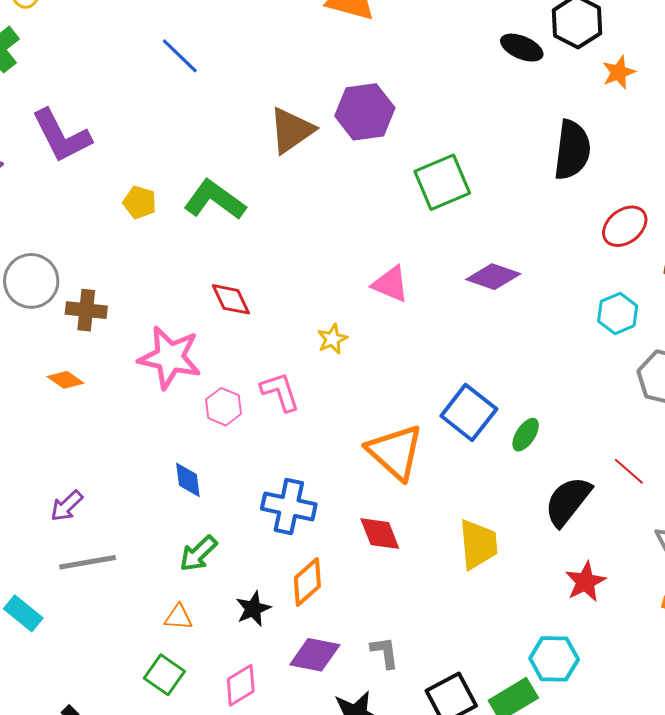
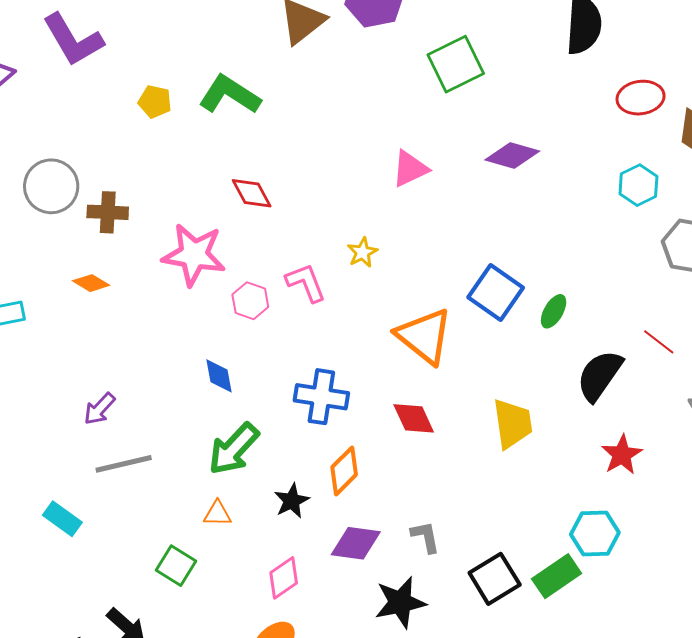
red ellipse: (625, 226) -> (641, 98), turned 33
pink triangle: (391, 284) -> (410, 169), turned -45
yellow star: (332, 339) -> (362, 252), moved
green arrow: (198, 554) -> (234, 449), size x1.4
green square: (164, 675) -> (176, 566), moved

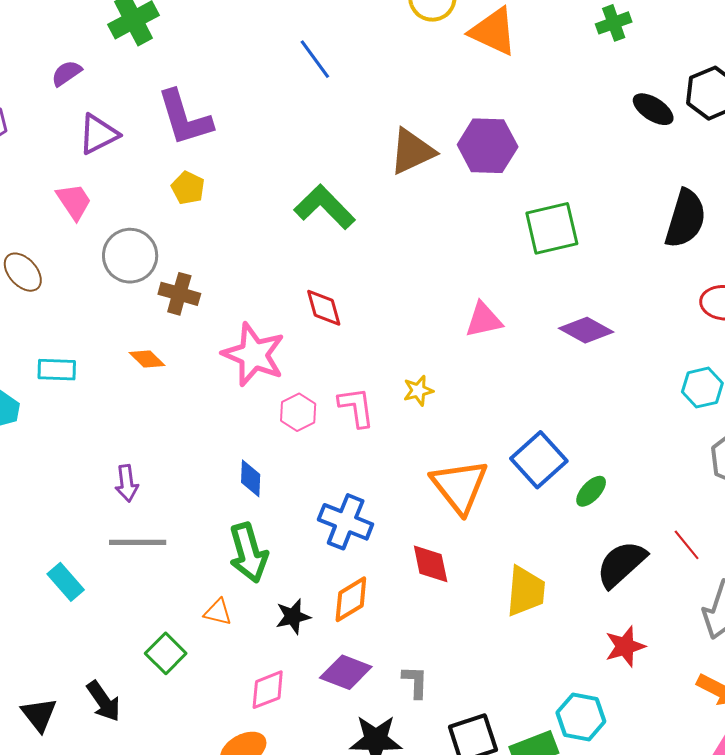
yellow pentagon: (155, 102) -> (188, 188), moved
purple arrow: (100, 409) -> (127, 483), turned -63
green arrow: (234, 449) -> (248, 553), turned -72

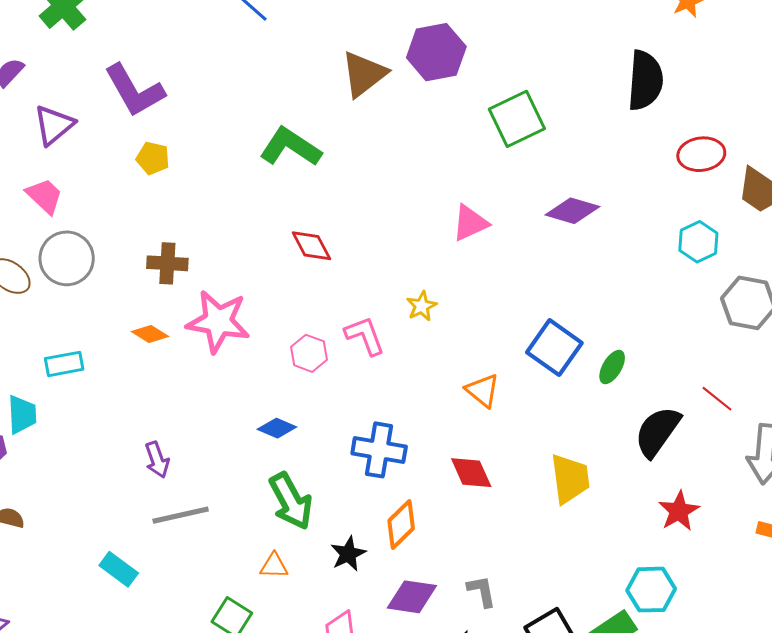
gray circle: (130, 256) -> (67, 258), moved
pink star: (254, 355) -> (218, 321), moved
blue diamond: (251, 478) -> (277, 428), turned -57
orange triangle: (460, 486) -> (483, 390), size x0.6

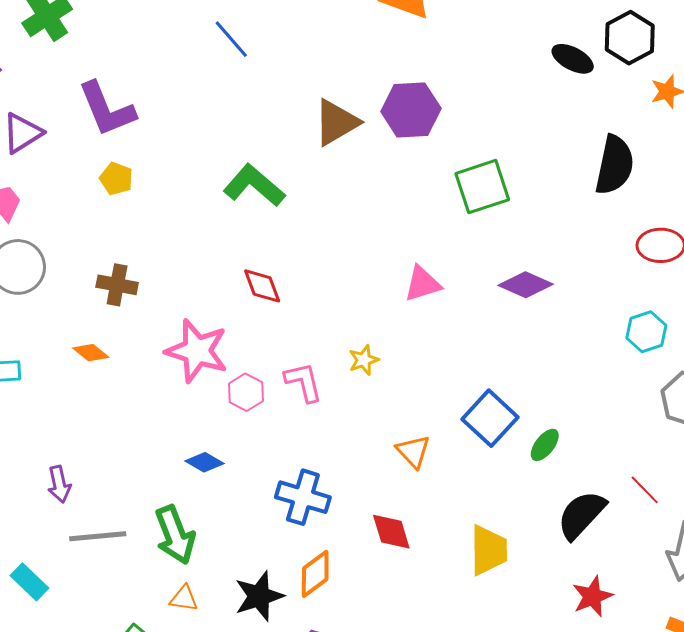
pink star: (218, 321) -> (197, 351), moved
purple arrow: (157, 460) -> (59, 484), moved
green arrow: (291, 501) -> (175, 535), moved
black star: (348, 554) -> (259, 596), size x1.4

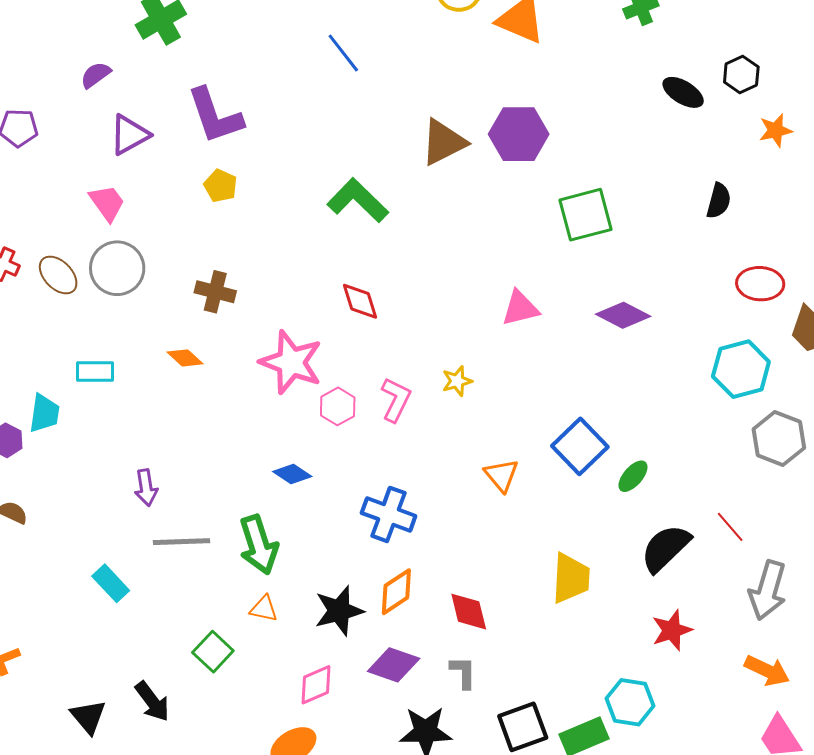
black hexagon: (630, 38) -> (741, 74), size x0.7
black semicircle: (615, 165) -> (719, 201), size x0.6
cyan hexagon: (646, 332) -> (741, 369), size x1.4
pink L-shape: (304, 382) -> (396, 400), turned 36
red diamond: (391, 532) -> (469, 612), moved

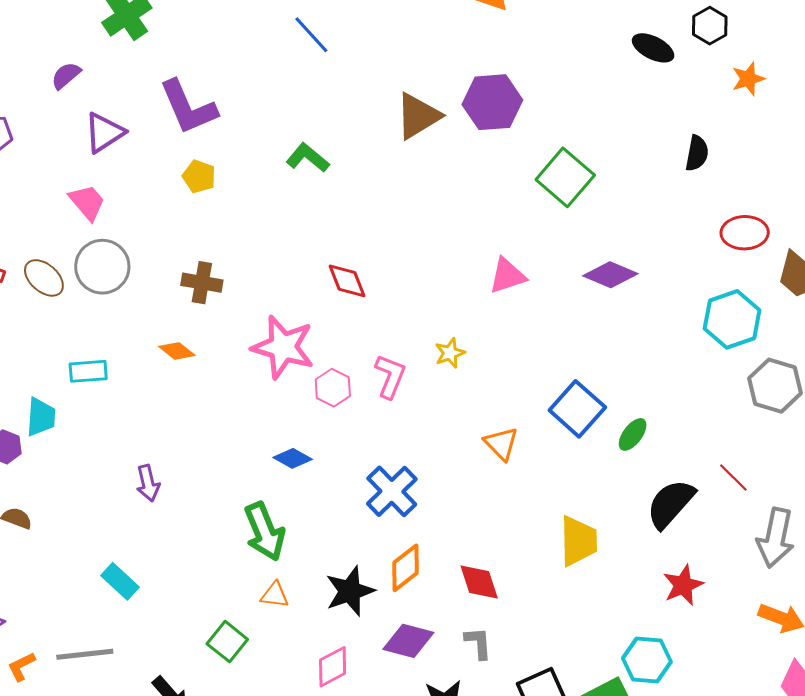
green L-shape: (358, 200) -> (308, 158), moved, size x0.7
green square: (585, 215) -> (565, 177), turned -30
blue cross: (389, 514) -> (392, 491), turned 30
gray line: (181, 542) -> (85, 654), moved

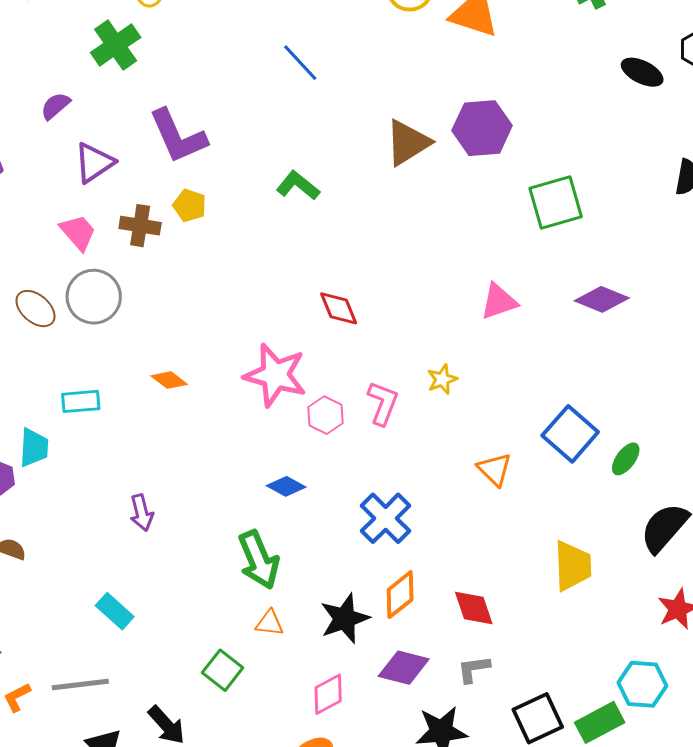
green square: (565, 177) -> (556, 203), turned 34
brown cross: (202, 283) -> (140, 226), moved
gray L-shape: (478, 643) -> (474, 669), turned -93

